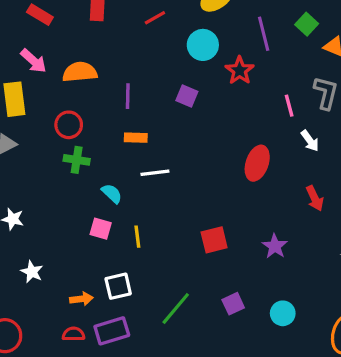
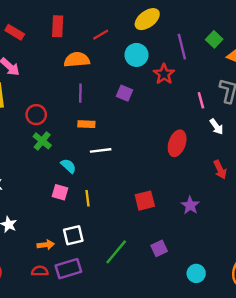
orange semicircle: (80, 72) -> (77, 60), moved
green cross: (77, 160) -> (42, 141), turned 30
cyan circle: (283, 313) -> (196, 273), moved

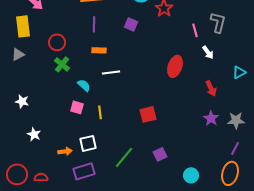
purple star: (190, 205) -> (211, 118), moved
red semicircle: (40, 271) -> (41, 177), moved

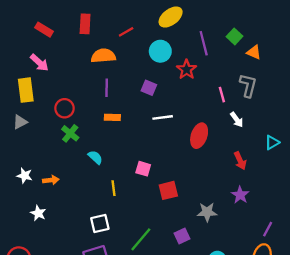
white line: (111, 72) -> (163, 117), moved
pink square: (77, 107) -> (143, 169), moved
gray star: (236, 120) -> (207, 212), moved
orange arrow: (65, 151) -> (51, 180), moved

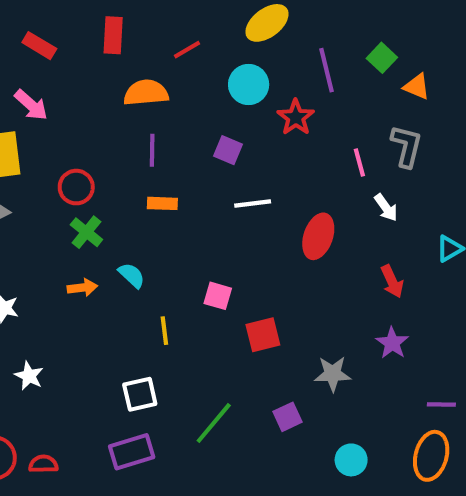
orange arrow: (51, 180) -> (82, 288), moved
purple line: (268, 229) -> (441, 405), turned 63

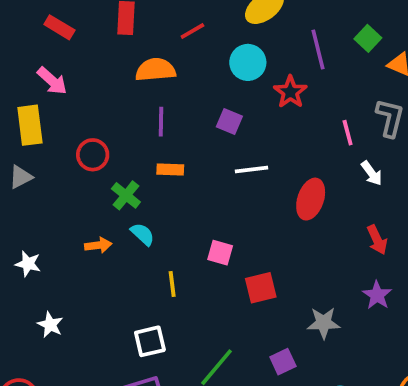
green cross: (86, 232) -> (126, 195), moved

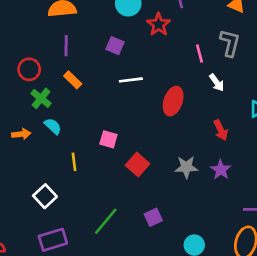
red circle: (93, 155) -> (29, 69), moved
orange rectangle: (170, 170) -> (73, 80), turned 42
red square: (261, 288) -> (137, 164), turned -35
gray star: (324, 323) -> (186, 167), moved
white square: (150, 341) -> (45, 196), moved, turned -30

